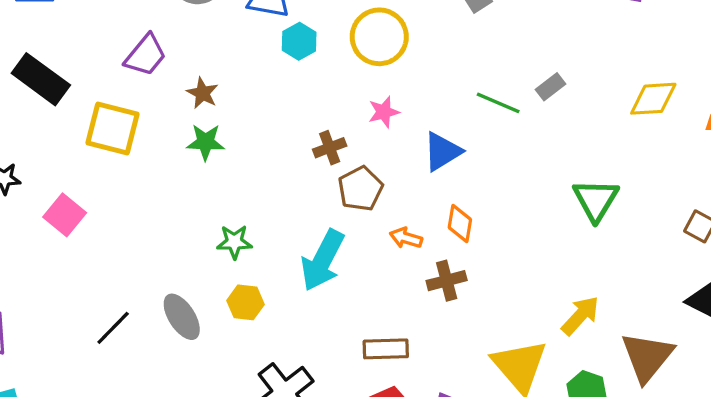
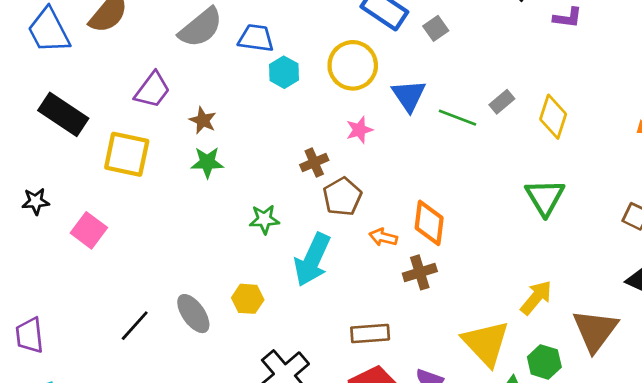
yellow diamond: (653, 99) -> (553, 117), moved, turned -66
blue triangle: (442, 152) -> (409, 96), moved, turned -30
orange diamond: (460, 223) -> (429, 223), size x1.4
green star: (234, 242) -> (264, 219), moved

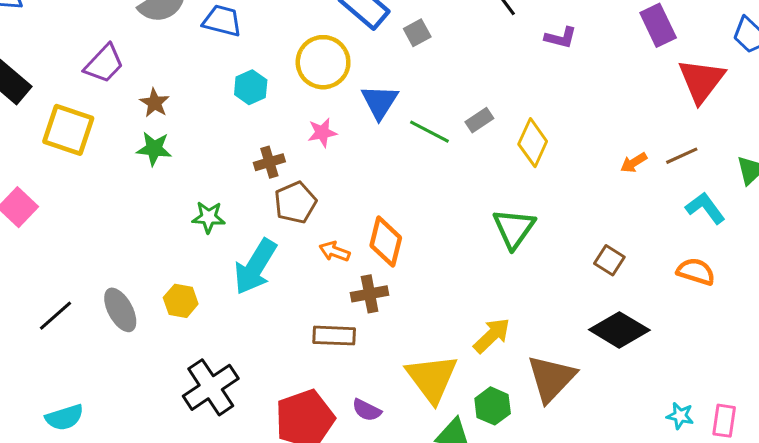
cyan hexagon: (284, 72) -> (251, 87), moved
brown rectangle: (370, 333) -> (334, 336), moved

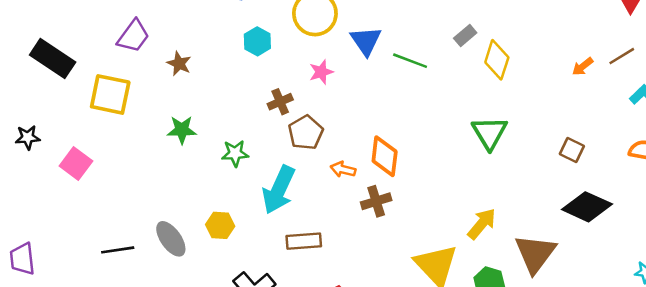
gray rectangle: (479, 120) -> (465, 36), moved
green star: (154, 149) -> (182, 130), moved
black line: (56, 316) -> (118, 250), turned 40
brown rectangle: (334, 336) -> (304, 241), moved

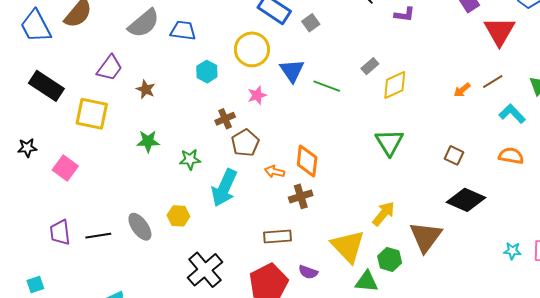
yellow diamond: (497, 60) -> (395, 85), turned 48
brown rectangle: (304, 241) -> (277, 236), moved
purple trapezoid: (22, 259) -> (60, 232), moved

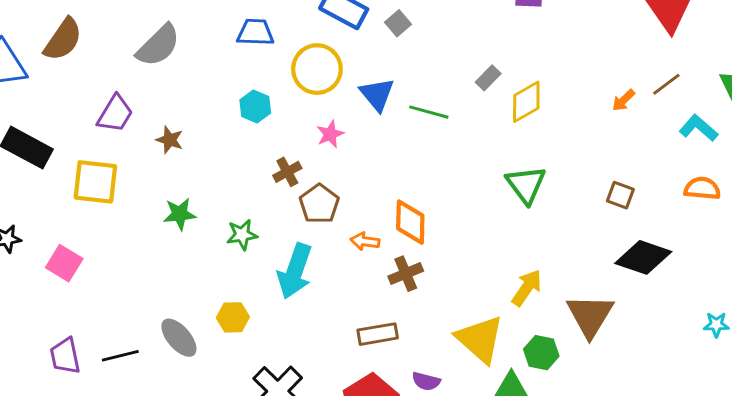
blue trapezoid: (183, 31) -> (255, 32), moved

